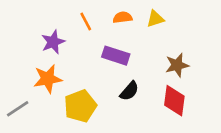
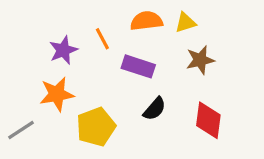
orange semicircle: (123, 17) -> (146, 21), size x1.4
orange line: (86, 22) -> (102, 39), moved
brown star: (177, 65) -> (200, 60), moved

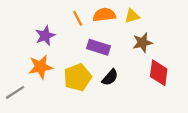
orange line: (102, 39) -> (78, 18), moved
red diamond: (208, 120) -> (159, 73), moved
yellow pentagon: (96, 127) -> (78, 77), moved

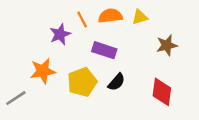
purple star: (45, 36) -> (60, 34), moved
brown star: (143, 43) -> (167, 45), moved
red diamond: (159, 73) -> (162, 92), moved

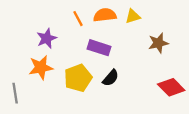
purple star: (60, 34) -> (47, 38), moved
red diamond: (162, 92) -> (171, 87), moved, turned -52
gray line: (16, 98) -> (15, 93), turned -66

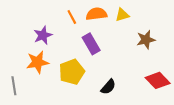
purple rectangle: (99, 48) -> (91, 44), turned 42
black semicircle: (111, 78) -> (108, 87), moved

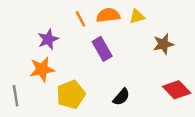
yellow pentagon: (72, 72) -> (71, 95), moved

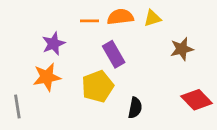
orange line: (80, 19) -> (90, 21), turned -63
yellow pentagon: (71, 95) -> (98, 86), moved
black semicircle: (121, 97) -> (135, 108), turned -30

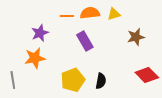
yellow pentagon: (98, 86) -> (73, 80), moved

